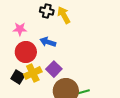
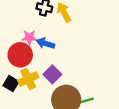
pink star: (20, 29) -> (29, 38), moved

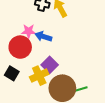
yellow cross: (28, 79) -> (39, 76), moved

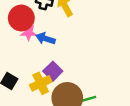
red circle: (20, 47) -> (21, 18), moved

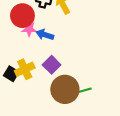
yellow cross: (41, 83) -> (25, 69), moved

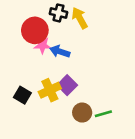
yellow cross: (25, 69) -> (50, 90), moved
brown circle: (65, 89) -> (82, 113), size x0.6

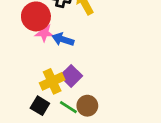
black square: (22, 95) -> (40, 106), moved
green line: (103, 114) -> (68, 107), moved, turned 49

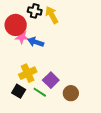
purple square: (71, 76) -> (51, 80), moved
brown circle: (87, 106) -> (71, 93), moved

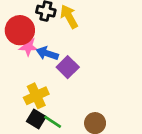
purple square: (51, 80) -> (68, 67), moved
black square: (19, 91) -> (36, 119), moved

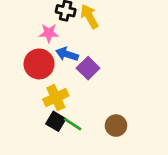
red circle: (20, 30) -> (39, 64), moved
pink star: (28, 47) -> (49, 33), moved

